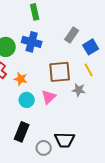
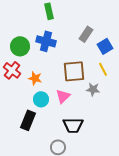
black rectangle: (22, 132) -> (28, 120), moved
black trapezoid: (65, 140) -> (73, 125), moved

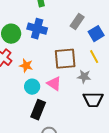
pink triangle: (63, 96) -> (54, 84), turned -42
black rectangle: (28, 120) -> (38, 110), moved
black trapezoid: (73, 125) -> (93, 100), moved

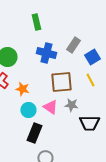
blue cross: (37, 29) -> (46, 53), moved
gray star: (84, 77) -> (71, 105), moved

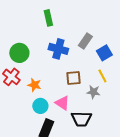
brown square: (61, 82) -> (73, 78), size x0.7
gray star: (71, 105) -> (93, 92), moved
black trapezoid: (89, 123) -> (81, 119), moved

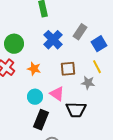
blue cross: (58, 49) -> (53, 40), turned 30
orange star: (34, 85) -> (34, 69), moved

